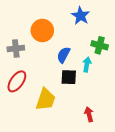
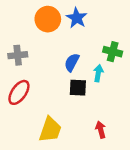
blue star: (80, 16) -> (77, 18), moved
orange circle: (42, 30) -> (48, 19), moved
yellow trapezoid: (45, 99) -> (50, 130), moved

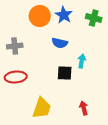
green cross: (113, 52) -> (94, 18), moved
blue semicircle: (72, 62) -> (60, 43), moved, turned -105
red ellipse: (19, 92) -> (16, 77), turned 50

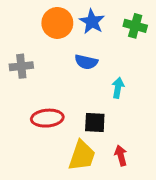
black square: (65, 73) -> (95, 122), moved
red ellipse: (16, 77) -> (47, 118), moved
yellow trapezoid: (42, 108) -> (82, 156), moved

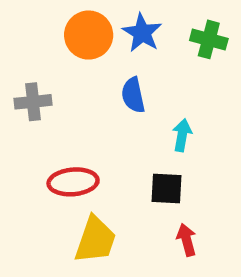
blue semicircle: (86, 62) -> (133, 95), turned 65
black square: (95, 122) -> (167, 189), moved
yellow trapezoid: (82, 156) -> (95, 240), moved

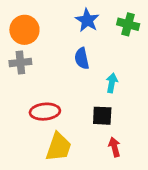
orange circle: (89, 35) -> (24, 30), moved

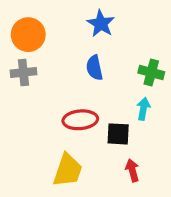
green cross: (128, 24) -> (151, 72), moved
cyan arrow: (112, 83) -> (143, 109), moved
red ellipse: (45, 112) -> (80, 120), moved

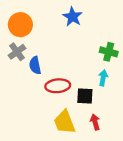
blue semicircle: (94, 68) -> (35, 65), moved
gray cross: (23, 72) -> (17, 52), turned -30
yellow trapezoid: (68, 170) -> (65, 122), moved, turned 140

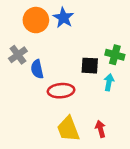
blue star: (72, 17) -> (63, 18), moved
orange circle: (20, 25) -> (36, 20), moved
black square: (85, 96) -> (90, 66), moved

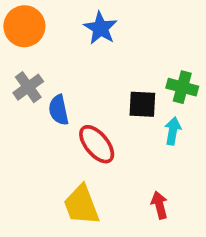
orange circle: (36, 20) -> (24, 26), moved
red ellipse: (61, 91) -> (97, 144), turned 55
yellow trapezoid: (68, 129) -> (81, 205), moved

